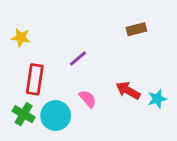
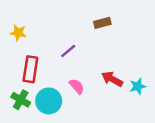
brown rectangle: (136, 29) -> (102, 23), moved

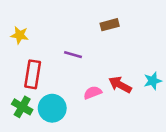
purple line: (68, 51) -> (73, 55), turned 56
pink semicircle: (77, 86) -> (93, 93), moved, turned -70
cyan star: (138, 86) -> (153, 81), moved

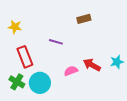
red rectangle: (33, 74) -> (25, 57), turned -30

